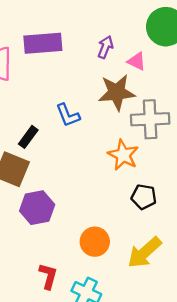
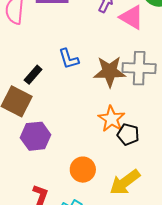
pink triangle: (137, 61) -> (132, 17), size x1.5
brown star: (117, 92) -> (110, 72), moved
orange star: (123, 155) -> (111, 119), moved

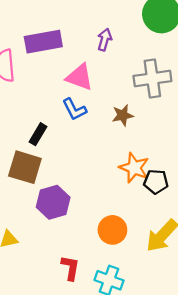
pink triangle: (132, 17) -> (79, 77), moved
gray cross: (139, 68) -> (152, 79), moved
brown star: (110, 72) -> (123, 115), size x0.6

